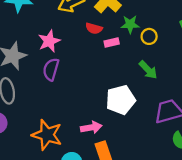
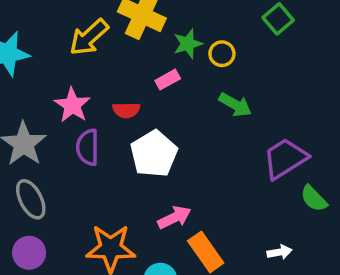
red semicircle: (94, 28) -> (126, 110), moved
white pentagon: (121, 100) -> (154, 154), moved

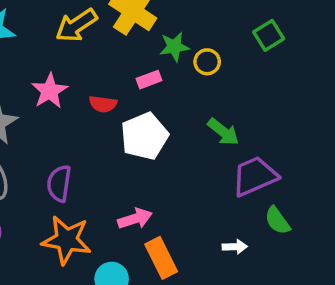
green arrow: (235, 105) -> (223, 132), moved
purple semicircle: (88, 147) -> (59, 183), moved
white pentagon: (154, 154) -> (144, 136), moved
white arrow: (279, 252) -> (235, 247), moved

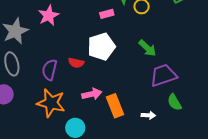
red semicircle: (103, 104) -> (76, 63), moved
orange rectangle: (161, 258) -> (115, 106), moved

